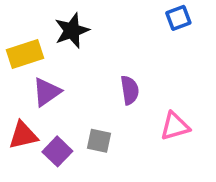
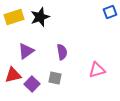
blue square: (178, 18) -> (110, 12), moved
yellow rectangle: (25, 54) -> (14, 17), moved
purple semicircle: (130, 90) -> (62, 52), moved

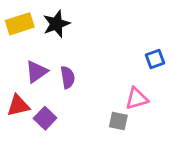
blue square: (110, 12) -> (155, 59), moved
purple semicircle: (62, 52) -> (68, 77), moved
gray square: (55, 78) -> (118, 121), moved

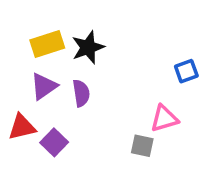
yellow rectangle: (20, 24) -> (47, 44), moved
black star: (56, 24) -> (88, 47), moved

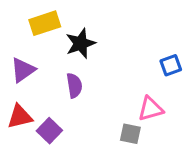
yellow rectangle: (47, 44) -> (45, 23), moved
purple triangle: (44, 86) -> (23, 70), moved

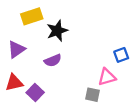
blue square: (171, 65) -> (121, 55), moved
purple semicircle: (74, 86) -> (53, 60), turned 77

